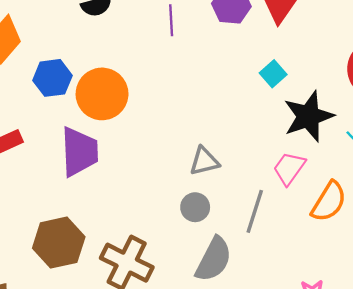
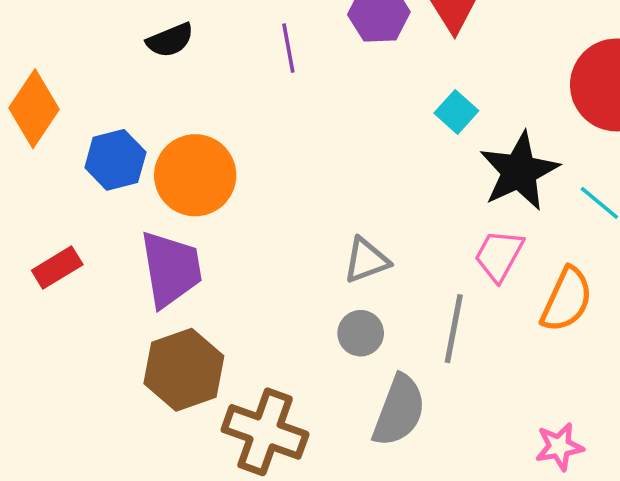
brown hexagon: (59, 243) -> (184, 370), moved

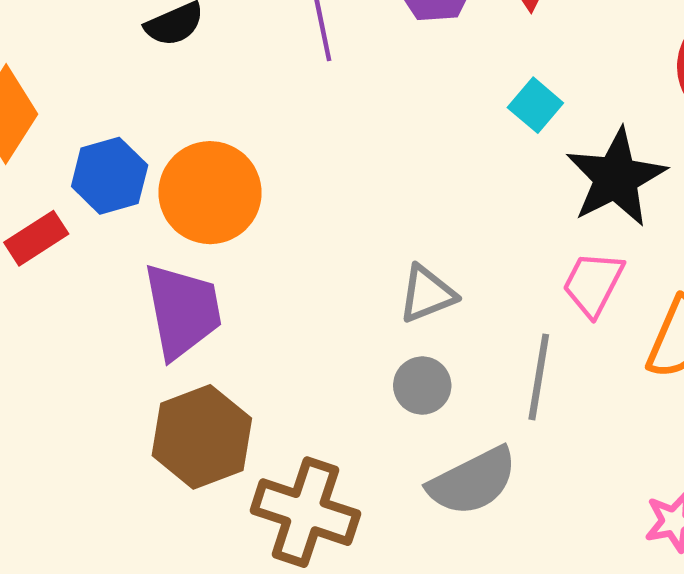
red rectangle: (57, 268) -> (36, 238), moved
gray semicircle: (399, 411) -> (473, 481), turned 44

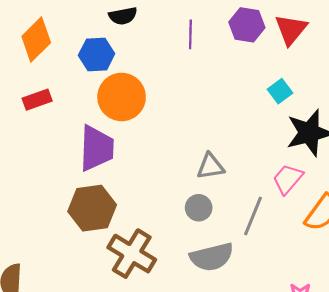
blue hexagon: (110, 176) -> (97, 54), moved

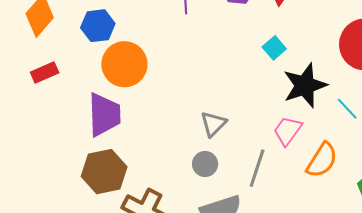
gray triangle: (210, 166) -> (213, 124), turned -32

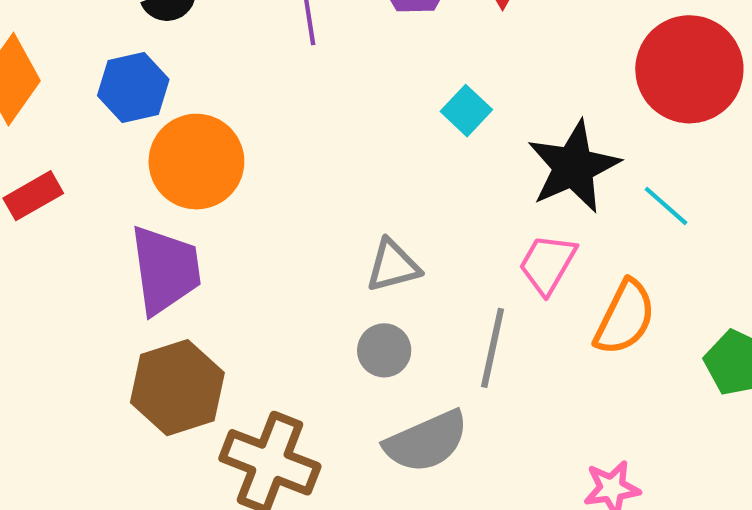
cyan square: (274, 48) -> (466, 111), moved
gray triangle: (213, 124) -> (393, 266), turned 36

